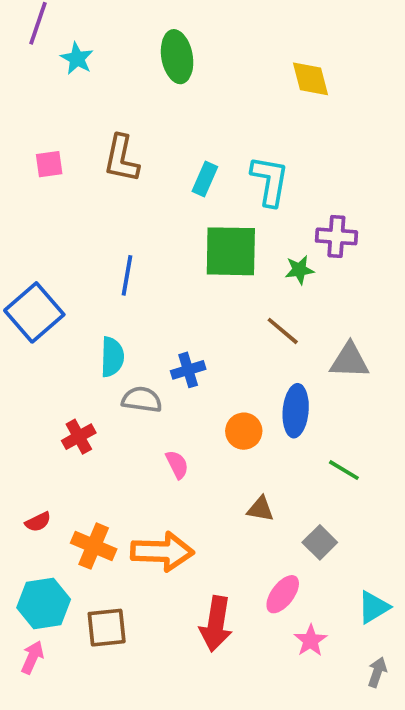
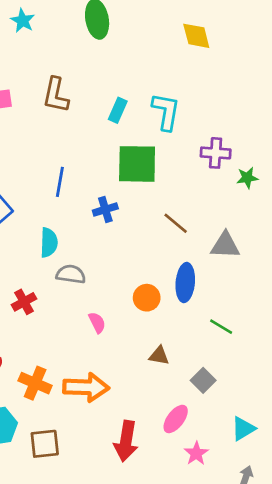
green star: (299, 270) -> (247, 178), moved
blue cross: (188, 370) -> (105, 209), moved

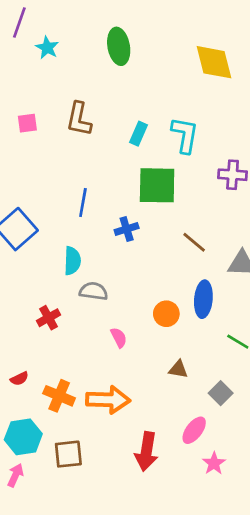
yellow diamond: (196, 36) -> (214, 62), size x1.4

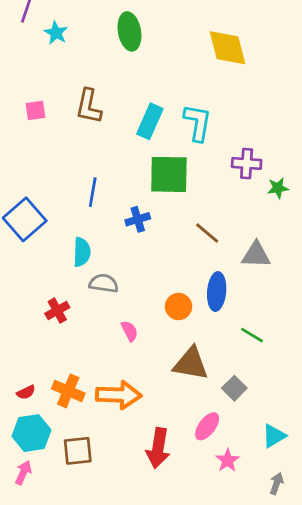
cyan rectangle: (139, 134) -> (150, 121), size x1.4
brown triangle: (178, 369) -> (191, 364), size x1.8
red semicircle: (19, 379) -> (26, 392), moved

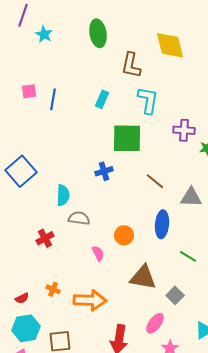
brown L-shape: (89, 106) -> (131, 65), moved
cyan rectangle: (150, 121) -> (102, 99), moved, size x0.7
blue line: (93, 192) -> (53, 99), moved
orange circle: (179, 306) -> (124, 235), moved
orange cross: (68, 391) -> (53, 289), moved, size x0.6

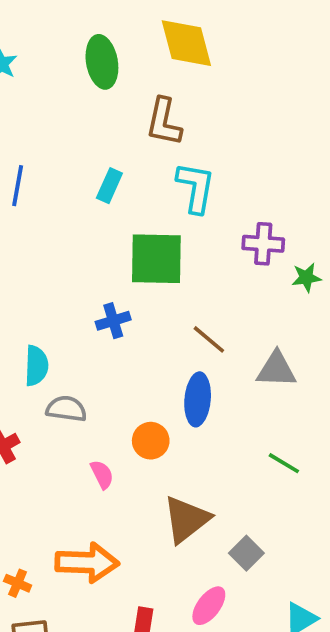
yellow diamond: (170, 45) -> (186, 43), moved
blue ellipse: (162, 224) -> (198, 399), moved
green line: (188, 256) -> (284, 463), moved
brown triangle: (143, 277) -> (186, 519), turned -48
orange cross: (53, 289) -> (18, 583), moved

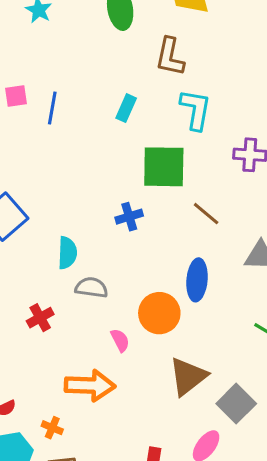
brown line: (209, 339) -> (206, 214), moved
orange circle: (151, 441) -> (159, 313), size x1.4
gray square: (246, 553) -> (236, 404), size x1.4
orange arrow: (87, 563) -> (90, 385), moved

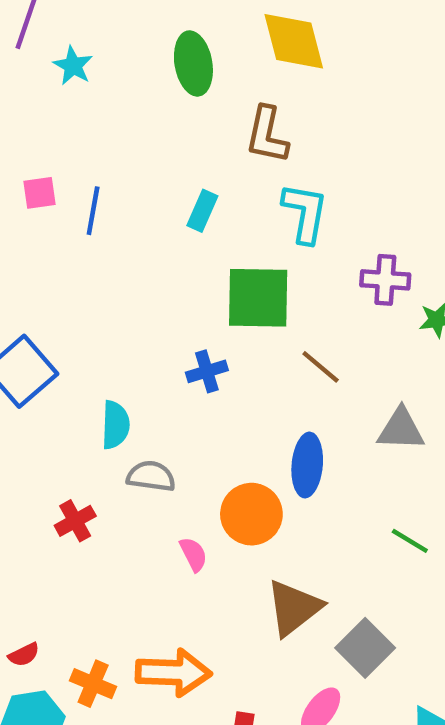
orange arrow: (90, 385) -> (173, 672), moved
orange cross: (52, 428) -> (93, 684), size x1.4

